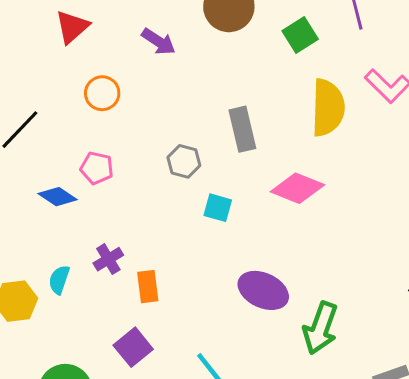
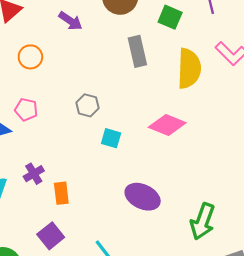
green square: (300, 35) -> (170, 17), turned -35
gray rectangle: (242, 129) -> (137, 51), moved
green arrow: (320, 328) -> (203, 221), moved

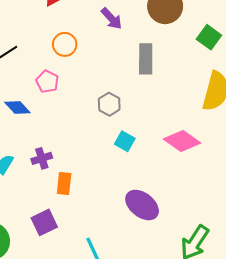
gray rectangle: (137, 51) -> (146, 59), moved
pink pentagon: (26, 110) -> (47, 82), moved

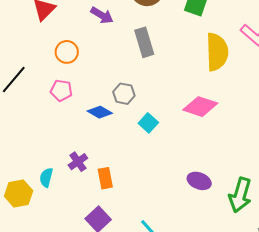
blue diamond: (17, 107) -> (100, 112), moved
cyan square: (125, 141) -> (148, 123), turned 30
purple ellipse: (142, 205) -> (199, 181), moved, size x0.7

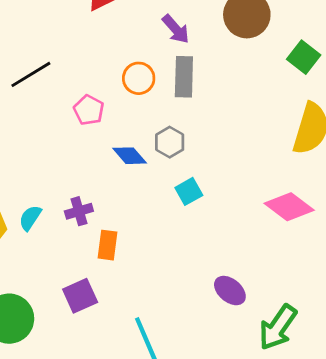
gray rectangle: (144, 42) -> (184, 77), moved
orange circle: (67, 52) -> (139, 78), moved
pink diamond: (200, 107) -> (289, 207), moved

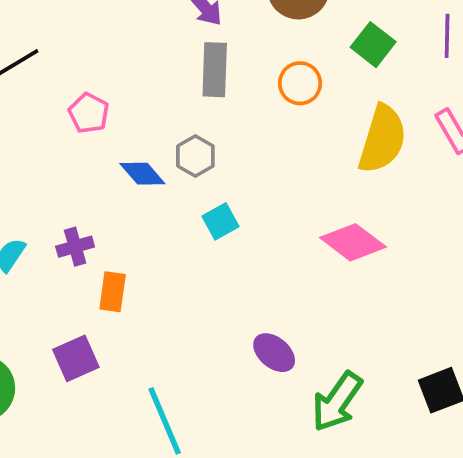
orange circle: (139, 78) -> (300, 83), moved

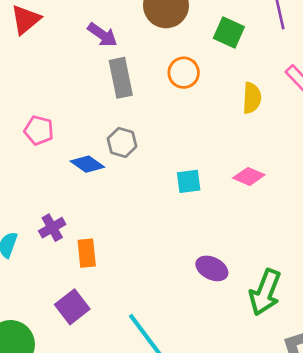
yellow semicircle: (382, 139) -> (252, 98), size x0.6
cyan square: (220, 221) -> (189, 181), moved, turned 35
pink diamond: (353, 242) -> (249, 176), size x0.7

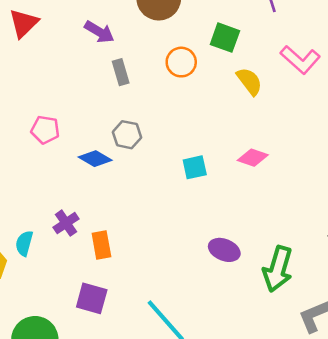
green square: (229, 33) -> (225, 38), moved
gray rectangle: (121, 78) -> (121, 72), size x0.7
yellow semicircle: (252, 98) -> (249, 81), turned -36
purple square: (72, 307) -> (92, 298), turned -32

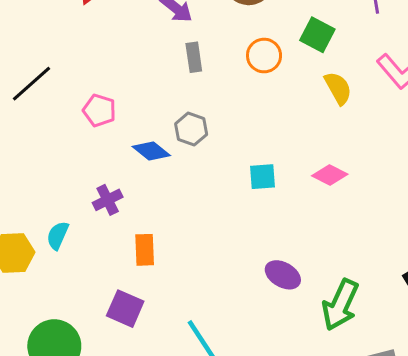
purple cross: (66, 223) -> (108, 200), moved

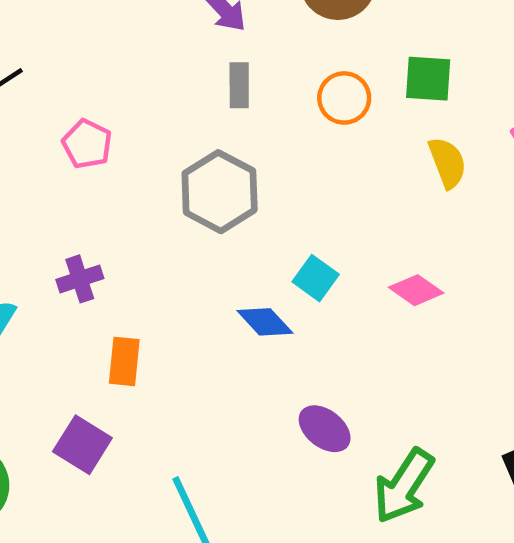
green square: (317, 35) -> (428, 79), turned -32
gray hexagon: (191, 129) -> (220, 192), size x1.6
blue diamond: (151, 151) -> (265, 322), moved
cyan square: (262, 177) -> (316, 278), turned 32

